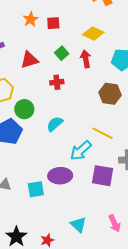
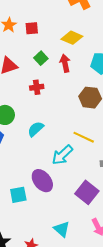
purple ellipse: (60, 176) -> (42, 181), turned 55
purple square: (103, 176) -> (87, 192), moved, turned 30

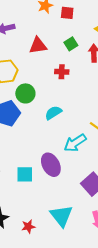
cyan triangle: (62, 229) -> (61, 216), size x1.4

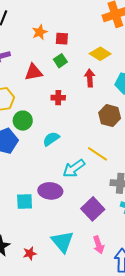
green square: (71, 44) -> (60, 61), moved
purple ellipse: (51, 165) -> (50, 191), turned -55

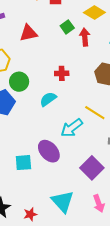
green square: (60, 61) -> (67, 27), moved
red cross: (58, 98) -> (62, 73), moved
purple ellipse: (50, 191) -> (49, 151), turned 45

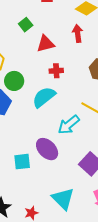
green square: (67, 27) -> (26, 25), moved
red triangle: (28, 33) -> (46, 44), moved
cyan semicircle: (48, 99) -> (44, 97), size x1.4

